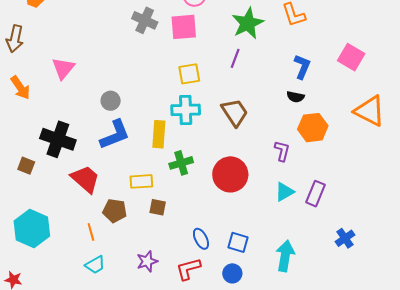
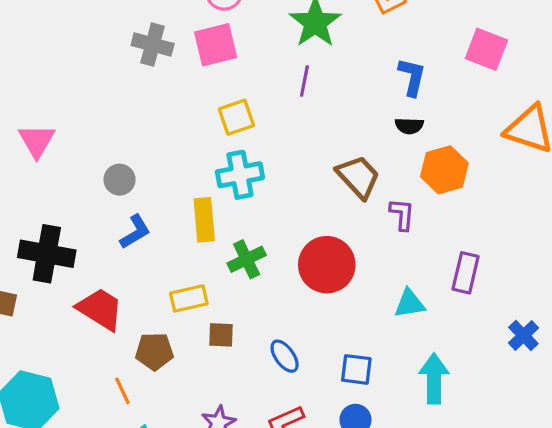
brown trapezoid: (235, 112) -> (358, 177), moved
blue L-shape: (115, 135) -> (135, 232), size x0.7
cyan triangle: (284, 192) -> (410, 304), moved, turned 30
blue ellipse: (201, 239) -> (285, 356), moved

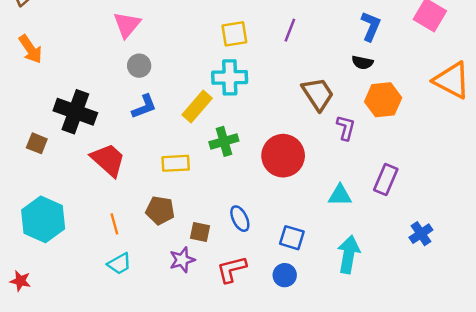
purple line: (304, 81) -> (290, 30), moved
pink triangle: (37, 141) -> (127, 25), moved
yellow rectangle: (204, 220) -> (197, 106), turned 36
brown square: (221, 335) -> (200, 232), moved
brown pentagon: (154, 351) -> (160, 210), moved

